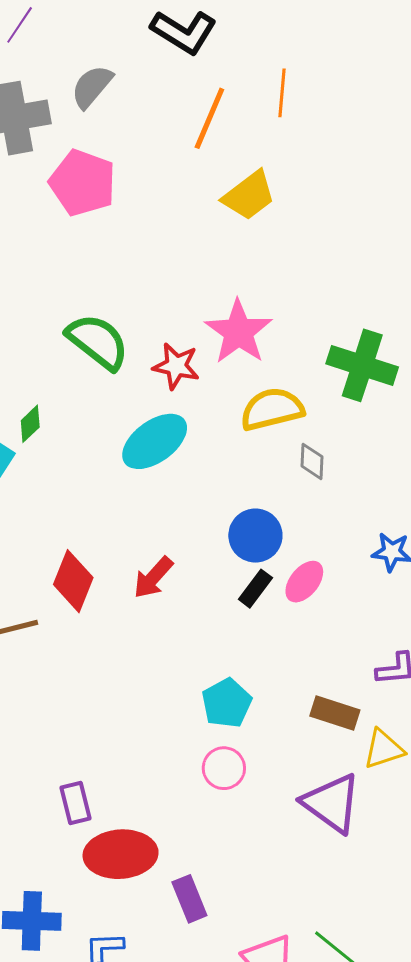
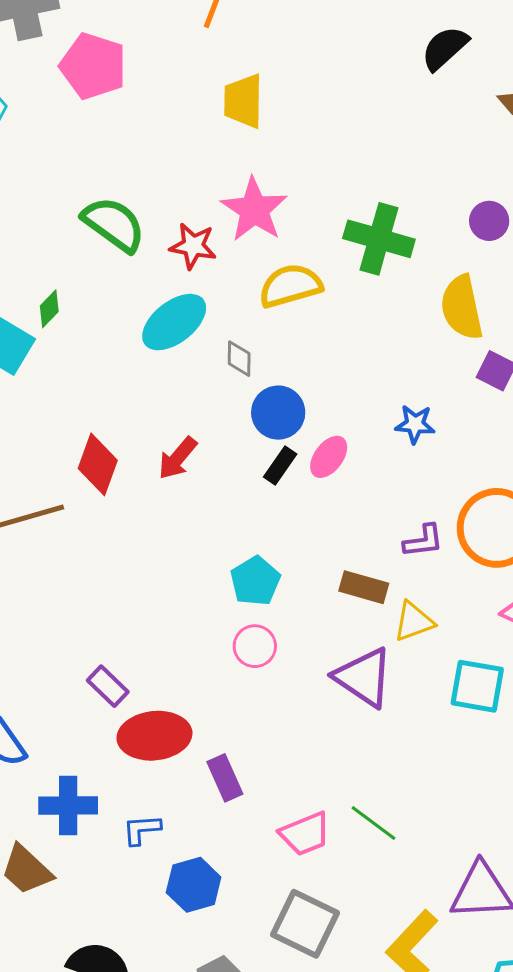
yellow trapezoid: (249, 196) -> (243, 101), moved, turned 130
gray diamond: (312, 461) -> (239, 359), moved
purple rectangle: (76, 803) -> (108, 686), turned -30

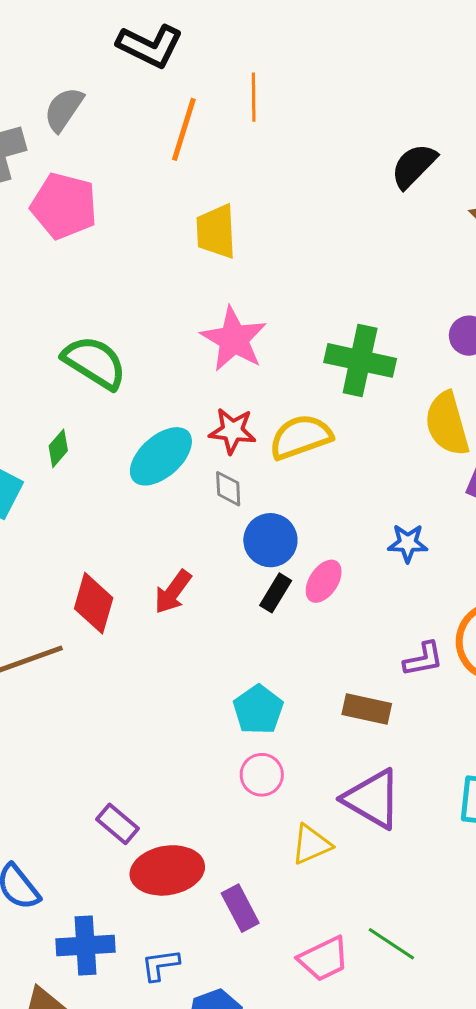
red star: (193, 246) -> (232, 431), moved
yellow semicircle: (290, 286) -> (301, 437), moved
green diamond: (49, 309) -> (58, 448), moved
yellow triangle: (414, 622) -> (311, 844), moved

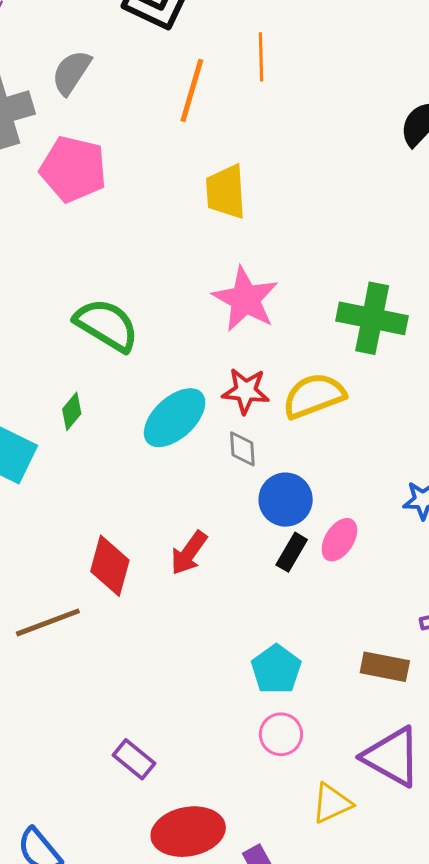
purple rectangle: (118, 824) -> (134, 759), moved

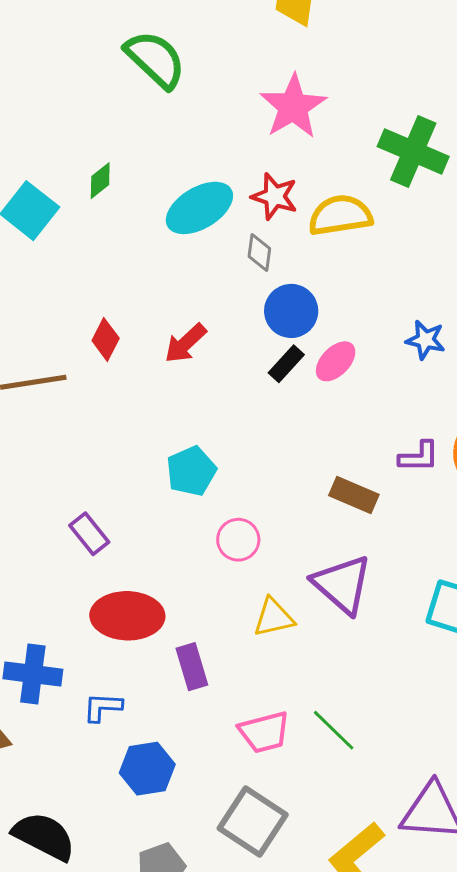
green semicircle: (107, 325) -> (155, 59), moved
red diamond: (110, 566) -> (106, 339), size x0.7
cyan pentagon: (276, 669) -> (191, 471), moved

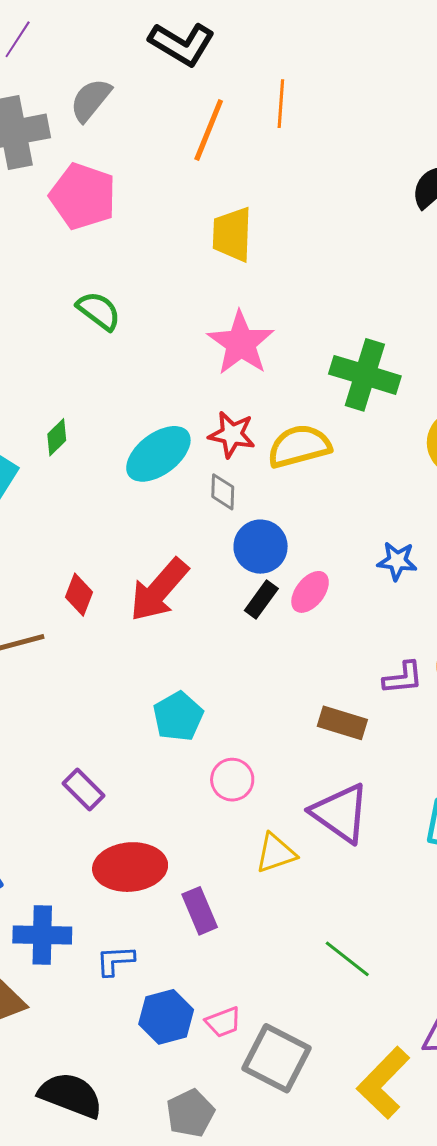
green semicircle: (155, 59) -> (99, 311), size x0.7
red arrow: (186, 343) -> (159, 590), size x1.5
pink trapezoid: (264, 732) -> (223, 1022), moved, size x0.7

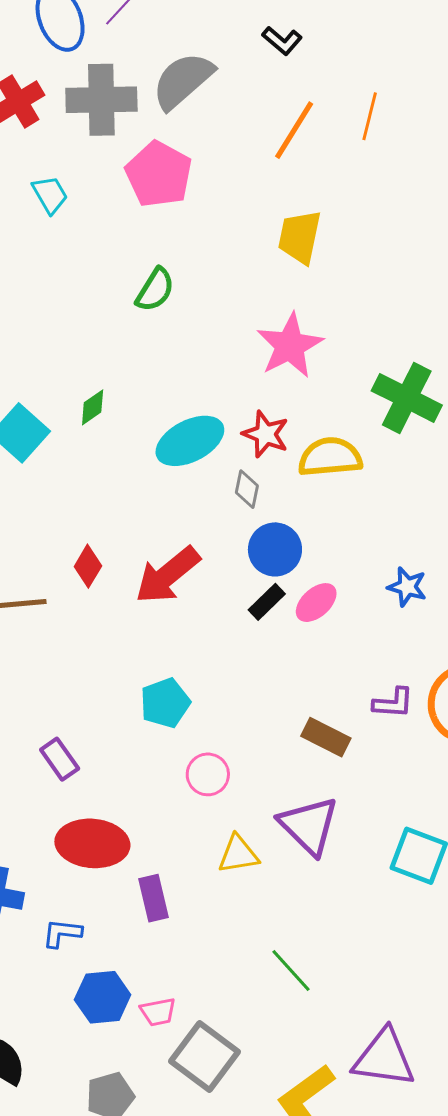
black L-shape: (182, 44) -> (282, 41), size x0.6
gray semicircle: (91, 100) -> (183, 81), size x1.4
green semicircle: (99, 311) -> (155, 290), turned 75

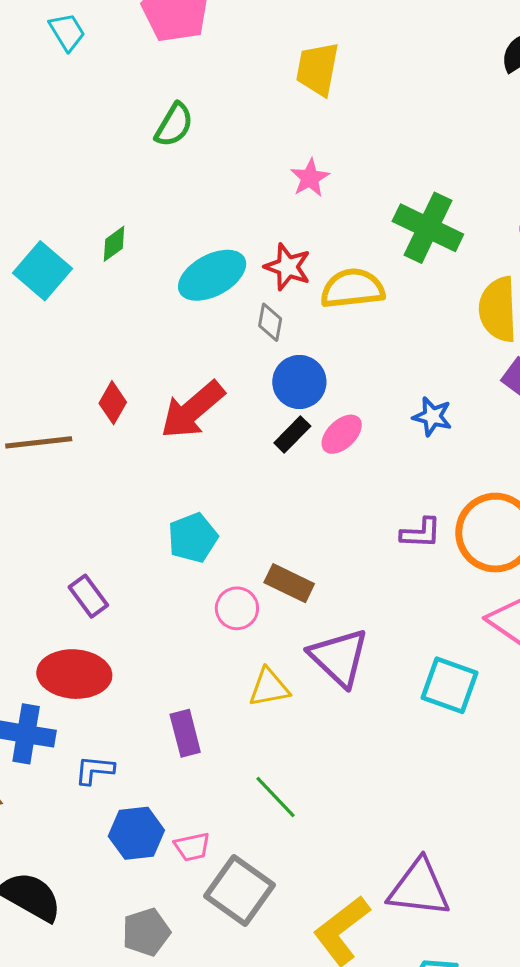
pink star: (290, 346) -> (310, 178), size x0.6
brown rectangle: (326, 737) -> (289, 583), moved
red ellipse: (92, 843) -> (74, 674), moved
green line: (291, 971) -> (276, 797), moved

